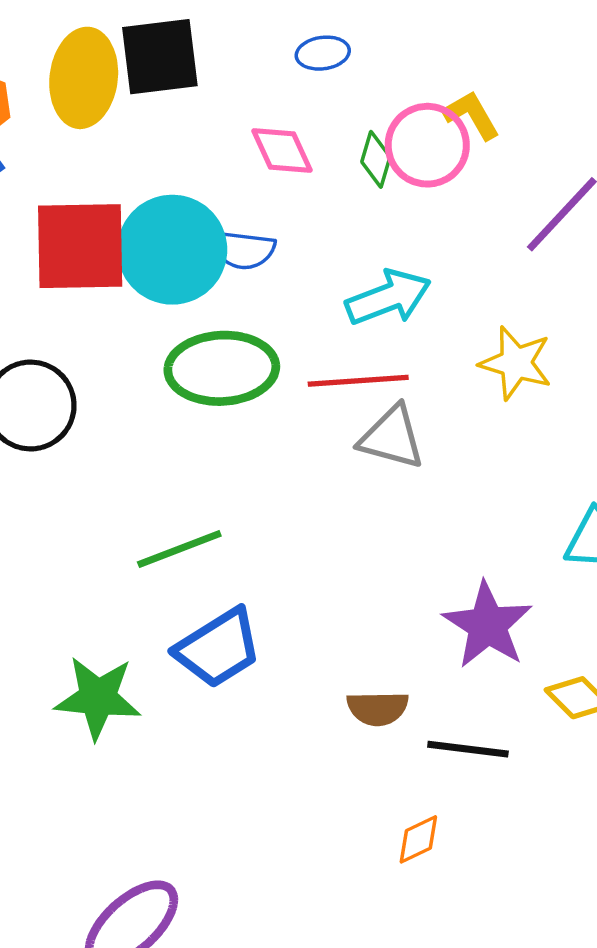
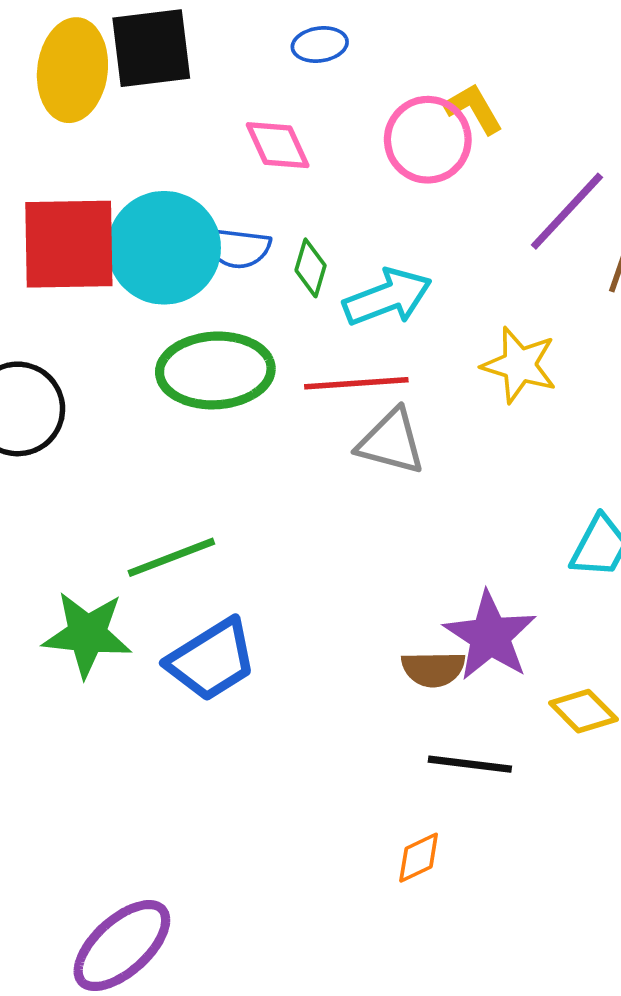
green diamond: (376, 159) -> (311, 268), moved
green star: (98, 698) -> (87, 634), moved
brown semicircle: (378, 708) -> (433, 669), moved

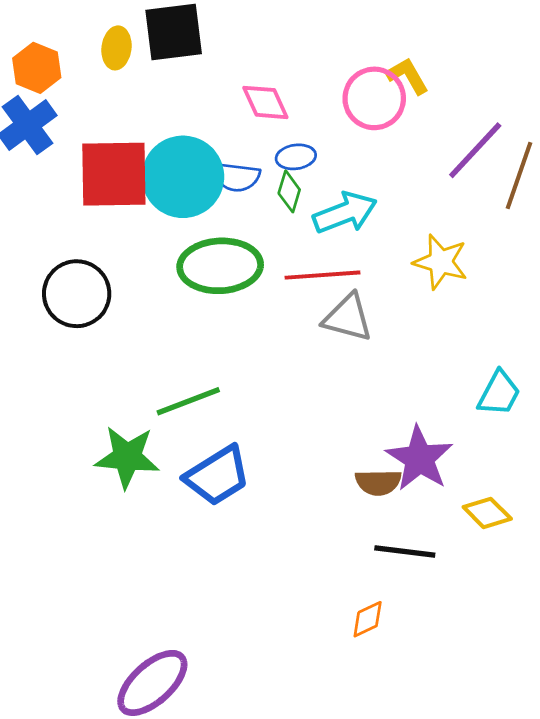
blue ellipse: (320, 44) -> (296, 157), moved
yellow ellipse: (72, 70) -> (117, 48), size x0.6

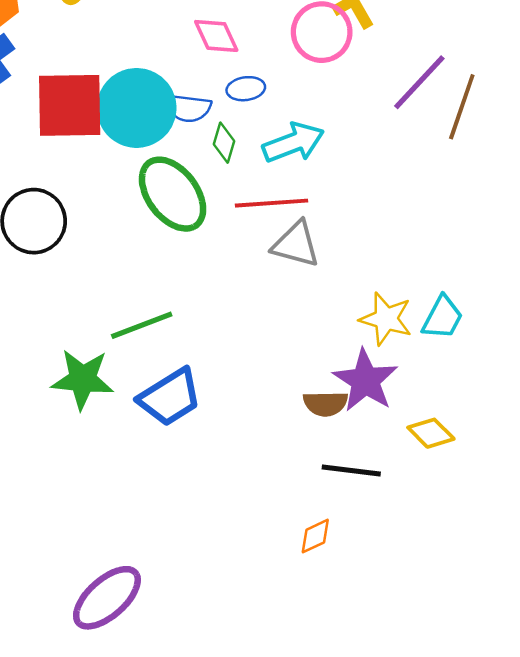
green diamond: (289, 191) -> (224, 143), moved
yellow star: (441, 262) -> (386, 319), moved
green ellipse: (220, 266) -> (173, 194), turned 56

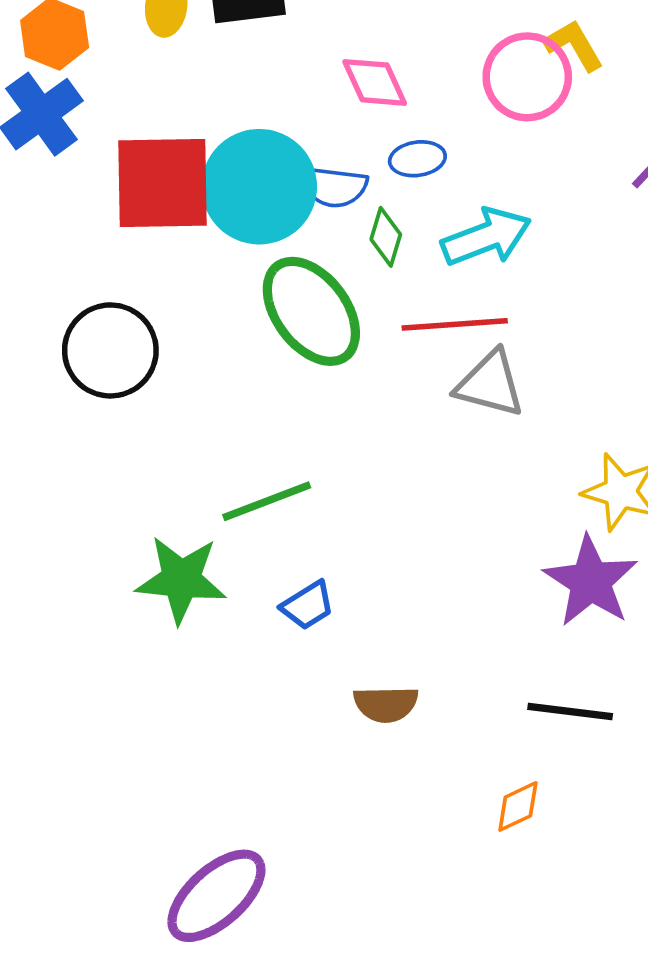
blue trapezoid: (170, 397) -> (308, 605), size x0.6
brown semicircle: (326, 404) -> (386, 704), moved

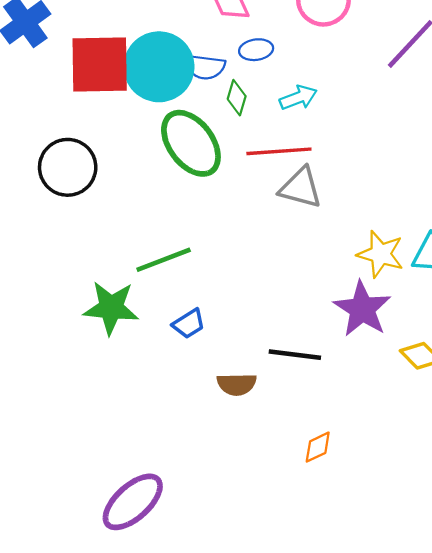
cyan arrow: (486, 237) -> (298, 98), size x0.7
black line: (570, 712) -> (295, 355), moved

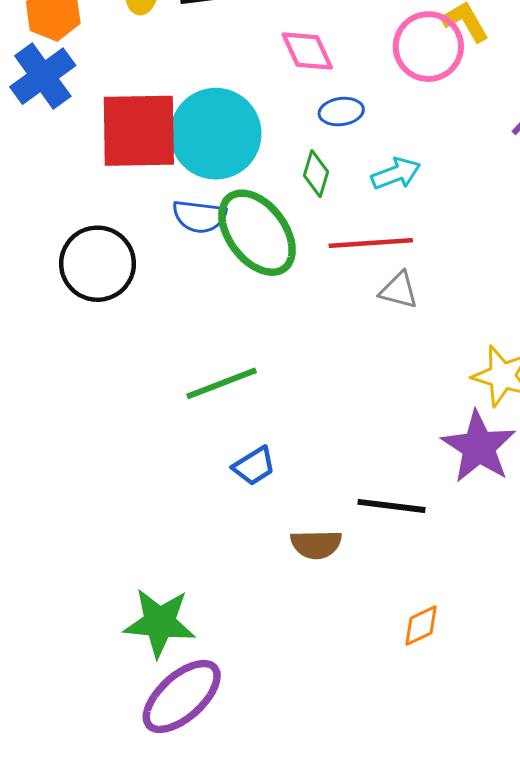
blue semicircle: (205, 67) -> (199, 216), moved
gray triangle: (301, 188) -> (399, 290), size x0.7
green star: (111, 308) -> (160, 623), moved

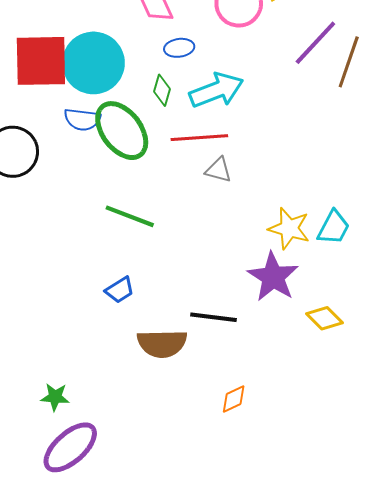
cyan arrow: (396, 174) -> (217, 90), size x1.6
green line: (222, 383) -> (130, 216), moved, turned 42
brown semicircle: (316, 544) -> (162, 343), size x1.4
green star: (160, 623) -> (55, 397), size x0.6

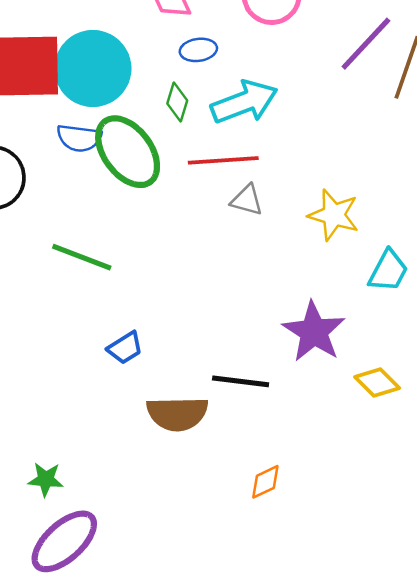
green line: (130, 216) -> (82, 257), moved
yellow star: (289, 228) -> (334, 215), moved

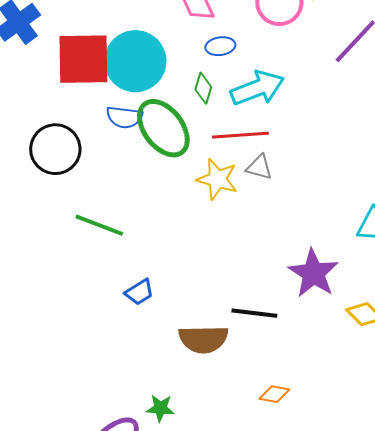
yellow star: (334, 215) -> (217, 179), moved
green line: (82, 257) -> (99, 225), moved
blue trapezoid: (125, 348) -> (139, 292), moved
green star: (46, 479) -> (160, 408), moved
orange diamond: (265, 482) -> (274, 394), turned 36

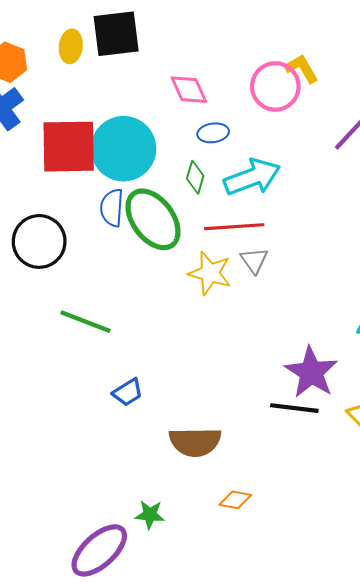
blue semicircle: (124, 117) -> (112, 208), turned 87
gray triangle: (259, 167) -> (254, 260), turned 40
black line: (254, 313) -> (294, 408), moved
orange diamond: (274, 394) -> (235, 500), moved

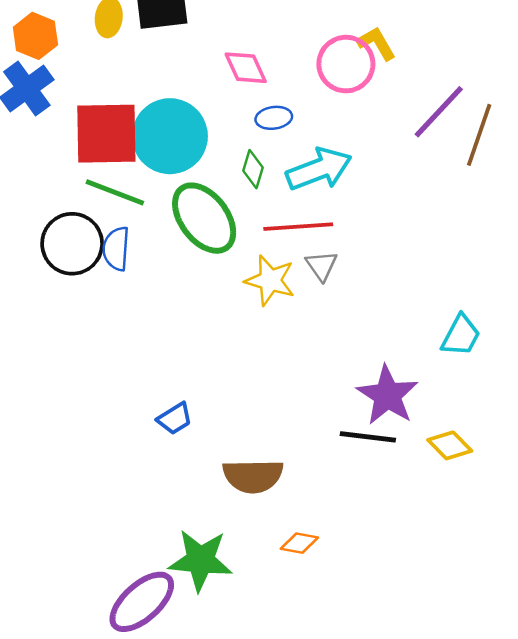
blue semicircle: (112, 208) -> (116, 249), moved
green line: (86, 322) -> (115, 192), moved
green star: (150, 515) -> (200, 560), size x1.8

